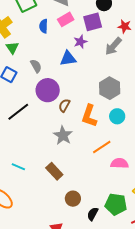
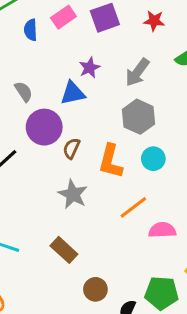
purple star: (80, 42) -> (90, 68), moved
gray arrow: (113, 46) -> (137, 72), moved
blue triangle: (68, 59) -> (73, 93), moved

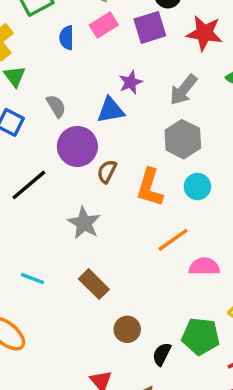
red star: (154, 21) -> (204, 33), size x1.5
gray star: (73, 194) -> (84, 223), moved

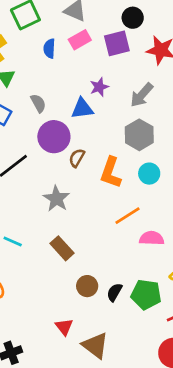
black semicircle: (162, 354) -> (114, 292), moved

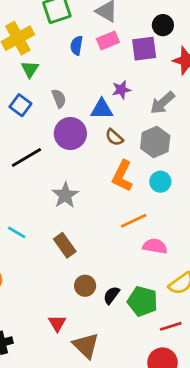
brown semicircle: (77, 158) -> (114, 137), moved, turned -84

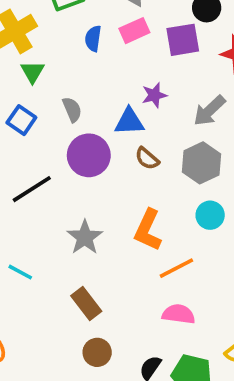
orange L-shape: (122, 176) -> (148, 230), moved
cyan line: (17, 232) -> (20, 272), moved
pink semicircle: (155, 246) -> (178, 314), moved
brown circle: (85, 286) -> (97, 352), moved

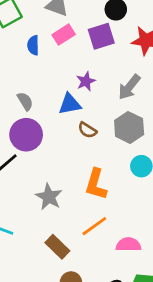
purple circle: (89, 155) -> (26, 135), moved
orange line: (176, 268) -> (94, 226), moved

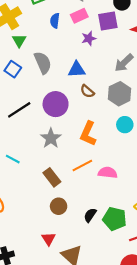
purple star: (86, 81) -> (89, 38), moved
gray semicircle: (25, 101) -> (43, 63), size x1.5
purple circle: (26, 135) -> (56, 104), moved
pink semicircle: (128, 245) -> (108, 173), moved

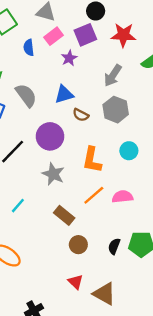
cyan circle: (125, 125) -> (129, 151), moved
cyan line: (13, 159) -> (18, 206), turned -64

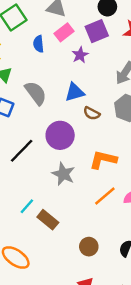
orange L-shape: (92, 160) -> (103, 160), turned 92
brown rectangle: (64, 215) -> (48, 220), moved

